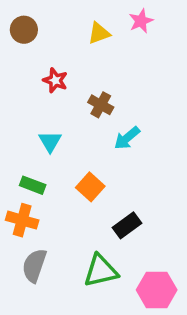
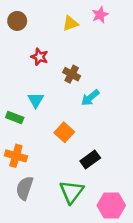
green rectangle: (33, 185) -> (15, 117), moved
green triangle: (101, 271) -> (72, 192), turned -40

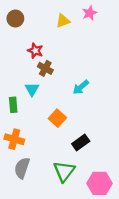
brown cross: (72, 74) -> (45, 68), moved
green rectangle: (15, 117) -> (13, 105), turned 64

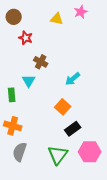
yellow triangle: (63, 21) -> (57, 19), turned 32
red star: (35, 51) -> (26, 38), moved
orange square: (57, 118) -> (63, 107), moved
pink hexagon: (100, 183) -> (90, 152), moved

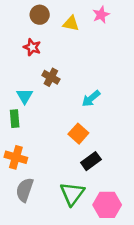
brown circle: (14, 17) -> (40, 15), moved
cyan triangle: (29, 81) -> (25, 96), moved
pink hexagon: (90, 152) -> (107, 205), moved

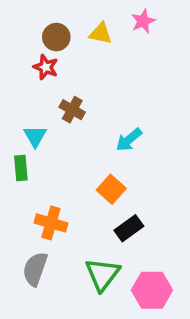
brown circle: (40, 15) -> (56, 37), moved
orange cross: (16, 157) -> (51, 223), moved

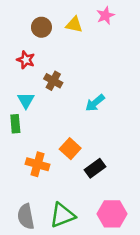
red star: (46, 67) -> (26, 60), moved
orange square: (111, 189) -> (70, 149), moved
gray semicircle: (35, 269) -> (26, 217), moved, turned -30
green triangle: (102, 274) -> (62, 215), moved, turned 32

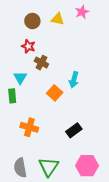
red star: (26, 60) -> (28, 46), moved
cyan arrow: (95, 103) -> (74, 80), turned -35
orange square: (70, 149) -> (55, 93), moved
green triangle: (62, 215) -> (49, 167), turned -35

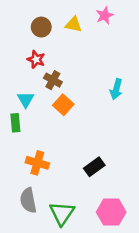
cyan arrow: (74, 80) -> (116, 89), moved
orange square: (55, 93) -> (63, 105), moved
gray semicircle: (20, 168) -> (28, 200), moved

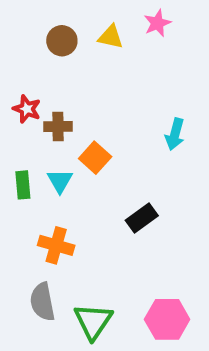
red star: (36, 59) -> (27, 109), moved
brown cross: (53, 80) -> (58, 126), moved, turned -30
cyan triangle: (26, 99) -> (60, 181), moved
black rectangle: (94, 167) -> (142, 218), moved

